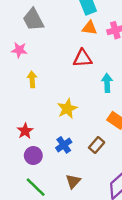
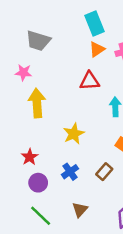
gray trapezoid: (33, 20) -> (38, 41), turned -45
orange triangle: (90, 28) -> (97, 49), turned -42
yellow arrow: (32, 79) -> (37, 103), size x1.6

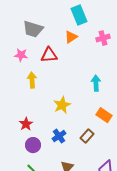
orange triangle: (97, 49) -> (71, 37), moved
red triangle: (90, 81) -> (49, 55), moved
yellow arrow: (37, 103) -> (32, 80), size x0.7

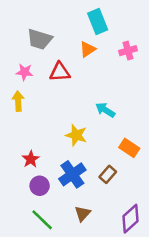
yellow arrow: (32, 80) -> (18, 101), moved
cyan arrow: (96, 83) -> (105, 110), moved, turned -56
yellow star: (62, 105) -> (76, 135), turned -30
blue cross: (59, 136) -> (72, 174), size x1.5

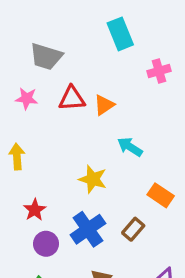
orange triangle: (88, 49) -> (104, 105), moved
yellow arrow: (18, 101) -> (17, 157), moved

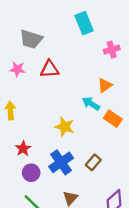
orange triangle: (104, 105) -> (105, 85), moved
orange rectangle: (161, 195) -> (113, 119), moved

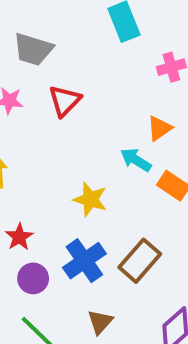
red triangle: (50, 69) -> (65, 101), turned -42
brown rectangle: (93, 162) -> (140, 261), size x1.5

